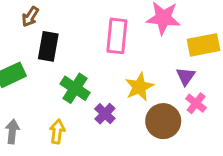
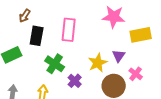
pink rectangle: (117, 36) -> (69, 30), moved
purple triangle: (186, 76) -> (119, 56), moved

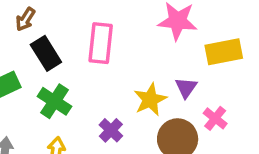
black rectangle: (37, 36) -> (46, 53), turned -42
green cross: (55, 64) -> (54, 101), moved

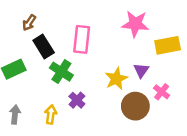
green cross: (54, 101) -> (61, 72), moved
purple cross: (111, 130) -> (77, 100), moved

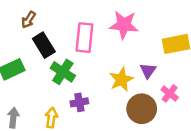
pink star: (135, 24) -> (124, 25), moved
purple cross: (77, 100) -> (79, 102), turned 35

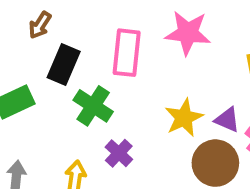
black rectangle: (44, 45) -> (64, 64), turned 55
purple triangle: (148, 71) -> (227, 120), moved, turned -42
purple cross: (79, 102) -> (119, 153), turned -36

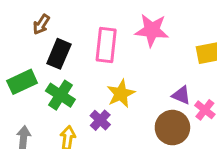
green cross: (93, 106) -> (60, 95), moved
yellow star: (184, 118) -> (121, 94), moved

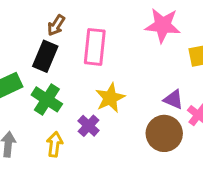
brown arrow: (41, 24) -> (56, 25), moved
pink star: (152, 30) -> (163, 25), moved

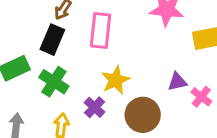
purple triangle: (174, 99) -> (177, 82), turned -35
brown circle: (164, 133) -> (143, 115), moved

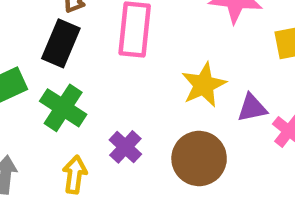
yellow star: (116, 80) -> (204, 85), moved

